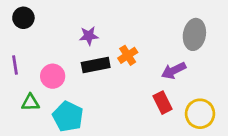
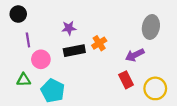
purple line: (15, 65) -> (28, 40), moved

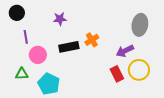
purple star: (69, 28) -> (60, 19), moved
yellow circle: (155, 88) -> (139, 70), moved

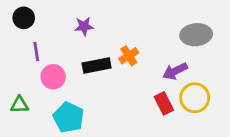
gray ellipse: (140, 25) -> (196, 35), turned 75
green triangle: (22, 74) -> (20, 105), moved

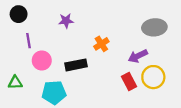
black rectangle: (97, 66) -> (76, 65), moved
cyan pentagon: (69, 117) -> (54, 93), turned -30

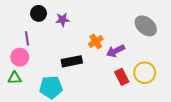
black circle: (19, 14) -> (39, 13), moved
gray ellipse: (154, 27) -> (146, 26), turned 45
purple arrow: (138, 56) -> (116, 51), moved
pink circle: (42, 60) -> (20, 57), moved

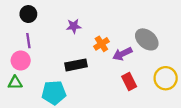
black circle: (39, 13) -> (28, 14), moved
purple star: (62, 20) -> (74, 26), moved
gray ellipse: (146, 26) -> (147, 39), moved
yellow circle: (145, 73) -> (166, 78), moved

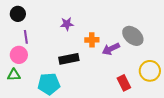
black circle: (28, 14) -> (18, 14), moved
orange cross: (101, 44) -> (92, 40), turned 32
red rectangle: (129, 82) -> (124, 83), moved

